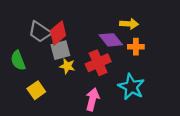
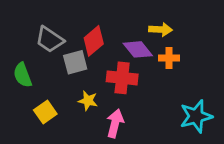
red diamond: (58, 33) -> (94, 41), moved
red cross: (98, 63) -> (122, 78), turned 30
yellow star: (67, 66) -> (88, 101), moved
cyan star: (131, 87) -> (196, 116), moved, turned 30

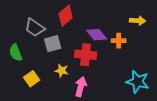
yellow arrow: (160, 30) -> (138, 21), moved
red diamond: (94, 41) -> (66, 16), moved
cyan star: (196, 116) -> (138, 82), turned 30

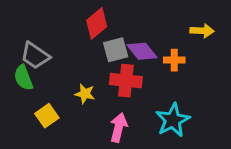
gray trapezoid: (35, 28) -> (35, 56), moved
gray square: (53, 44) -> (116, 50), moved
yellow star: (62, 71) -> (85, 94), moved
cyan star: (138, 82) -> (173, 120), moved, turned 30

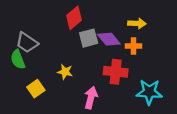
yellow arrow: (202, 31) -> (137, 23), moved
red cross: (126, 81) -> (116, 72), moved
cyan star: (173, 120) -> (149, 92), moved, turned 30

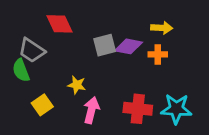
red diamond: (74, 18) -> (60, 24), moved, turned -75
purple diamond: (109, 39) -> (129, 46), turned -40
red cross: (116, 72) -> (138, 109), moved
pink arrow: (91, 98) -> (91, 110), moved

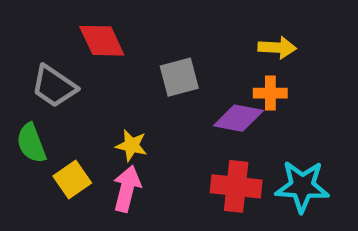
purple diamond: (129, 46) -> (238, 118), moved
green semicircle: (21, 70) -> (31, 143), moved
pink arrow: (91, 110) -> (127, 189), moved

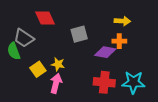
green semicircle: (31, 143) -> (14, 51), moved
yellow square: (72, 180) -> (38, 69), moved

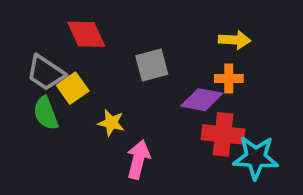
green semicircle: (14, 51) -> (46, 113), moved
yellow square: (38, 69) -> (73, 88), moved
red cross: (104, 82) -> (223, 134), moved
pink arrow: (56, 83) -> (138, 159), moved

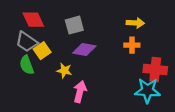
red diamond: (86, 34) -> (33, 20), moved
gray square: (152, 65) -> (74, 25), moved
purple diamond: (202, 100) -> (84, 50), moved
red cross: (223, 134) -> (155, 69), moved

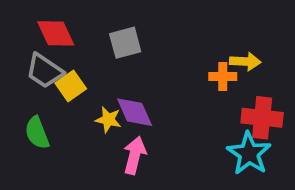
yellow arrow: (135, 23) -> (245, 61), moved
purple diamond: (84, 50) -> (135, 112), moved, turned 55
green semicircle: (27, 65) -> (37, 133), moved
cyan star: (147, 91) -> (249, 153), turned 30

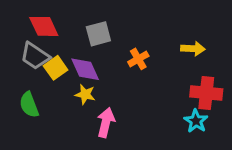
orange cross: (223, 77) -> (138, 59), moved, turned -30
purple diamond: (135, 112) -> (85, 69), moved
cyan star: (249, 153) -> (196, 121), size x0.7

